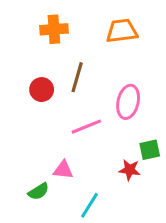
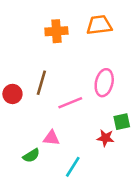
orange cross: (54, 29) -> (56, 31), moved
brown line: (77, 77) -> (41, 83), moved
red circle: (42, 90) -> (12, 94), moved

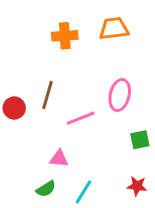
red star: (105, 138) -> (137, 186), moved
green semicircle: (31, 156) -> (46, 189), moved

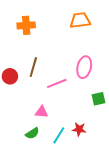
orange cross: (65, 36) -> (26, 25), moved
red star: (137, 186) -> (79, 129), moved

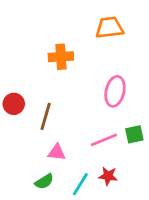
orange cross: (26, 25) -> (61, 57), moved
brown line: (33, 67) -> (46, 116), moved
pink line: (57, 83) -> (104, 140), moved

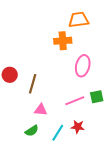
orange cross: (61, 57) -> (63, 41), moved

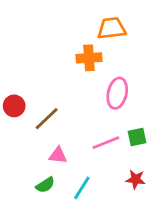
brown line: (33, 84) -> (47, 119), turned 30
red star: (78, 127) -> (136, 179), moved

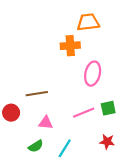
red circle: (14, 106) -> (11, 113), moved
brown line: (47, 119) -> (37, 94), turned 35

